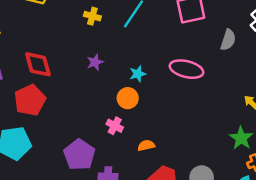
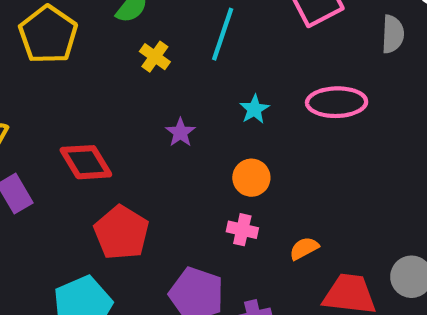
yellow cross: (92, 16) -> (155, 57), turned 35
cyan star: (138, 74) -> (254, 109), moved
red pentagon: (30, 100) -> (121, 233), moved

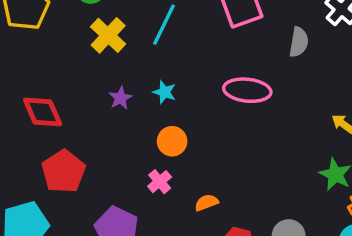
yellow cross: (155, 57) -> (108, 35), size x1.5
cyan star: (254, 109) -> (164, 92), moved, turned -30
pink cross: (242, 230) -> (160, 182), turned 30

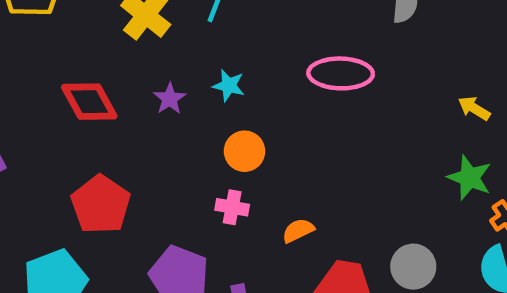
red diamond: (43, 112) -> (89, 102), moved
pink cross: (160, 182) -> (232, 207), turned -35

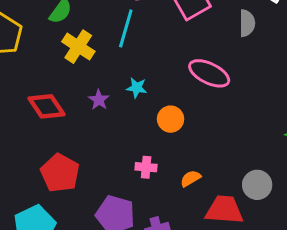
pink ellipse: (341, 73) -> (209, 73), turned 30
orange circle: (244, 151) -> (171, 119), moved
gray circle: (413, 267) -> (257, 185), moved

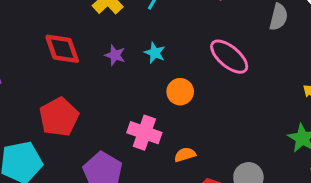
purple star: (99, 100) -> (115, 55), turned -30
pink cross: (146, 167) -> (144, 133), size x1.5

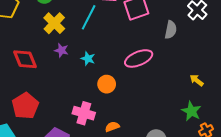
purple star: (115, 55) -> (61, 50), moved
pink ellipse: (229, 57) -> (139, 58), turned -60

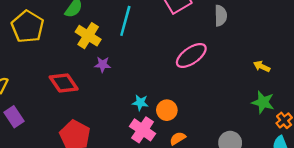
cyan star: (88, 59) -> (140, 103), moved
orange circle: (107, 84) -> (167, 110), moved
pink cross: (84, 113) -> (143, 130), turned 30

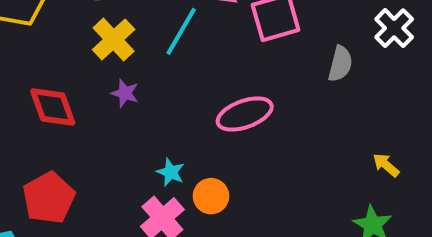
pink ellipse: (191, 55) -> (245, 114), moved

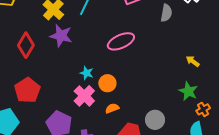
purple star: (125, 93) -> (61, 36), size x1.6
red diamond: (53, 107) -> (26, 45), turned 55

